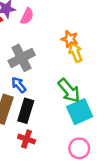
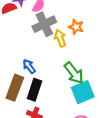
yellow arrow: (76, 53) -> (60, 38), moved
gray cross: (22, 58) -> (44, 24), moved

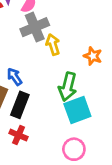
orange star: (76, 27) -> (93, 56), moved
green arrow: (74, 73) -> (68, 87), turned 50

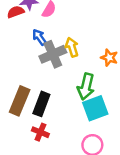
gray cross: (35, 27) -> (53, 54), moved
blue arrow: (14, 77) -> (39, 37), moved

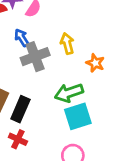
yellow arrow: (72, 47) -> (67, 44), moved
green arrow: (86, 87) -> (69, 93), turned 55

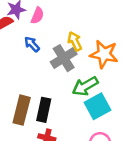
gray cross: (35, 57) -> (64, 58), moved
orange star: (95, 63) -> (104, 54), size x1.6

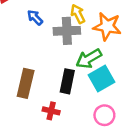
gray cross: (64, 58) -> (67, 31), turned 30
black rectangle: (44, 110) -> (67, 81), moved

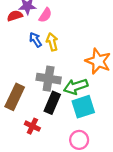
yellow arrow: (78, 14) -> (52, 42), moved
gray cross: (67, 31) -> (49, 79), moved

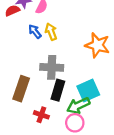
green arrow: (76, 87) -> (78, 106), moved
pink circle: (79, 140) -> (75, 123), moved

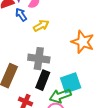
blue arrow: (35, 31) -> (21, 15), moved
yellow arrow: (51, 32) -> (41, 26), turned 77

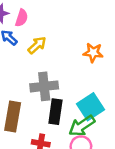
orange star: (83, 42) -> (93, 53), size x0.7

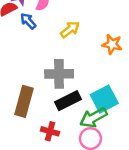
yellow arrow: (37, 45) -> (70, 29), moved
black rectangle: (55, 112) -> (68, 101), turned 50

